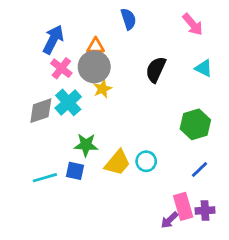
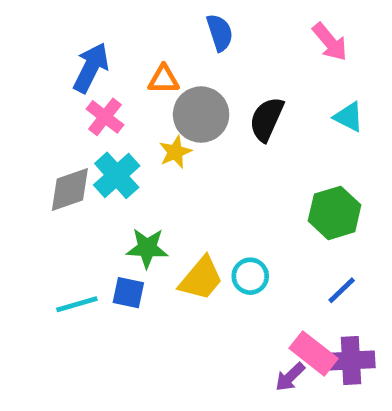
gray circle: (94, 67) -> (201, 115), moved
pink rectangle: (183, 206) -> (313, 353), turned -36
purple cross: (205, 211) -> (351, 360), size x1.4

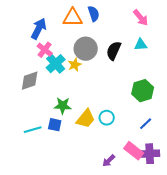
orange triangle: (164, 79) -> (73, 18), moved, size x1.5
cyan triangle: (349, 117) -> (141, 45), moved, turned -32
cyan cross: (117, 175) -> (56, 64), moved
purple arrow: (290, 377) -> (109, 161), moved

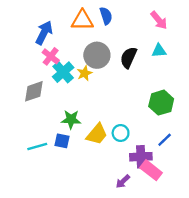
purple cross: (150, 154) -> (141, 157), moved

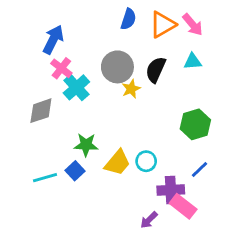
blue semicircle: (106, 16) -> (128, 19), turned 36
orange triangle: (82, 20) -> (163, 25), moved, turned -30
yellow star: (85, 73) -> (131, 89), moved
blue square: (62, 141) -> (75, 171), turned 35

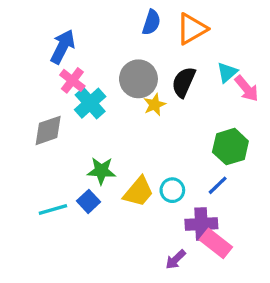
pink arrow: (193, 25) -> (247, 89), moved
cyan triangle: (193, 61) -> (227, 72), turned -36
blue line: (199, 169) -> (218, 185), moved

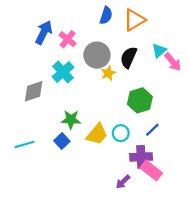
pink cross: (72, 80) -> (68, 39), moved
green hexagon: (230, 147) -> (140, 100), moved
cyan line: (53, 210) -> (25, 144), moved

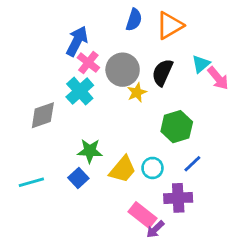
blue arrow: (44, 32) -> (77, 41), moved
pink cross: (68, 39) -> (88, 63), moved
pink rectangle: (151, 170) -> (143, 215), moved

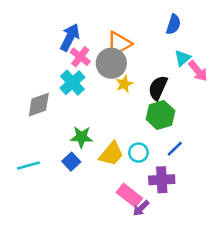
blue semicircle: (134, 20) -> (173, 24), moved
orange triangle: (170, 25) -> (119, 44), moved
black semicircle: (162, 72) -> (158, 88), moved

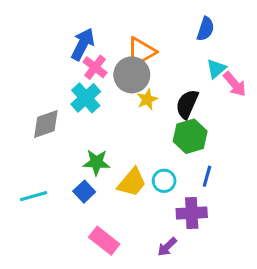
blue line: (175, 149) -> (207, 176), turned -30
pink rectangle: (129, 195) -> (104, 241), moved

